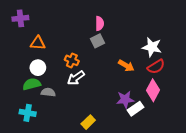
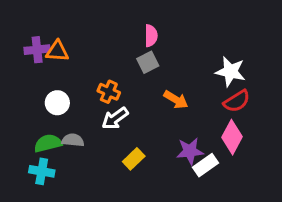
purple cross: (20, 18) -> (37, 50), moved
orange triangle: (38, 43) -> (57, 51), moved
orange arrow: (126, 66) -> (176, 100), moved
green semicircle: (32, 84) -> (48, 143), moved
yellow rectangle: (88, 122) -> (134, 159), moved

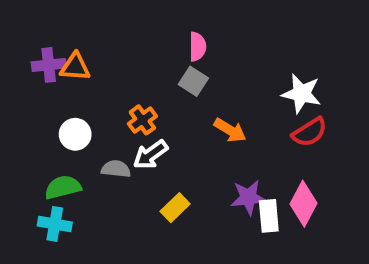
gray square: (148, 62) -> (193, 81), turned -30
orange cross: (109, 92) -> (142, 120), turned 30
pink diamond: (232, 137) -> (303, 204), moved
gray semicircle: (73, 140) -> (116, 169), moved
white rectangle: (206, 165) -> (269, 216), turned -60

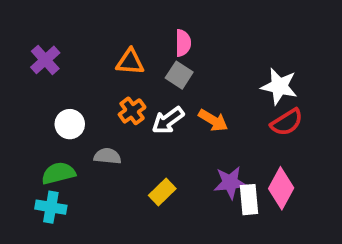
purple cross: (49, 65) -> (45, 60), turned -36
orange triangle: (75, 67) -> (130, 62), moved
white arrow: (151, 155) -> (168, 120), moved

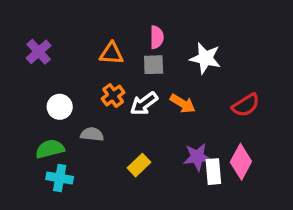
gray square: (179, 75) -> (154, 65), turned -35
white star: (279, 86) -> (205, 58), moved
cyan cross: (51, 207) -> (60, 178), moved

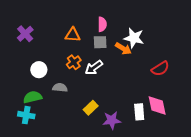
orange arrow: (183, 104) -> (123, 49), moved
purple star: (197, 157) -> (112, 120), moved
pink diamond: (241, 162) -> (157, 106), turned -40
cyan cross: (60, 178) -> (26, 115), moved

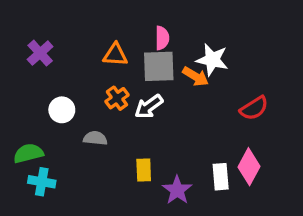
gray square: (100, 42) -> (159, 66), size x1.5
green semicircle: (33, 97) -> (28, 153), moved
pink diamond: (157, 106) -> (249, 167), turned 40
yellow rectangle: (91, 108) -> (144, 170), turned -48
purple star: (112, 120) -> (177, 190), turned -30

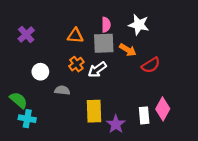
white star: (212, 60) -> (139, 25), moved
red semicircle: (254, 108) -> (151, 65), moved
green semicircle: (28, 153) -> (19, 100), turned 54
yellow rectangle: (144, 170) -> (94, 111), size x1.5

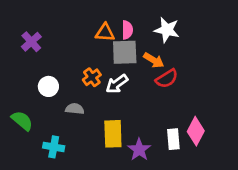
orange triangle: (75, 36) -> (105, 33), moved
red semicircle: (151, 65) -> (167, 79), moved
cyan cross: (27, 119) -> (54, 147), moved

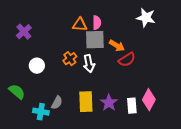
white star: (167, 30) -> (146, 18), moved
white arrow: (117, 84) -> (89, 64), turned -66
gray semicircle: (75, 109) -> (57, 103), moved, turned 112
purple star: (139, 150) -> (109, 103), moved

